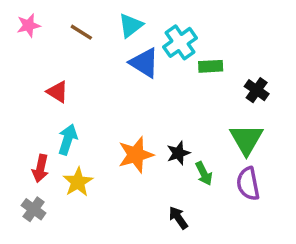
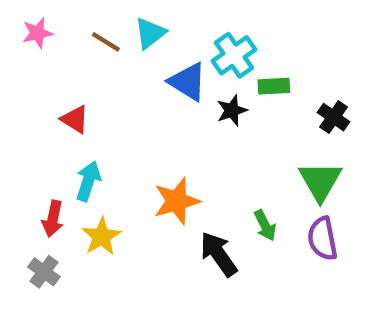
cyan triangle: (131, 25) -> (150, 33), moved
black star: (178, 153) -> (232, 110), moved
black arrow: (178, 218) -> (219, 254), moved, size x1.5

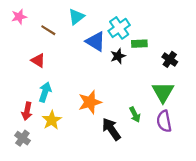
brown line: (106, 42) -> (48, 30), moved

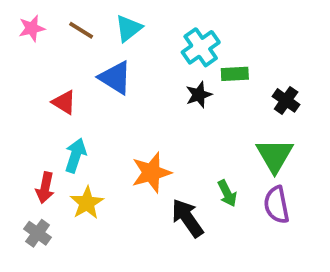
brown line: (48, 30) -> (81, 30), moved
blue triangle: (96, 41) -> (115, 78), moved

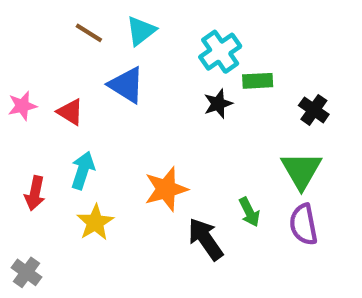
pink star: (32, 28) -> (22, 106), moved
red arrow: (45, 188) -> (35, 193), moved
gray cross: (38, 233) -> (26, 272), moved

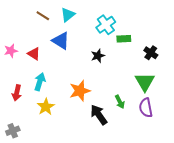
black star: (218, 104) -> (98, 56), moved
gray cross: (26, 272) -> (13, 131), turned 32

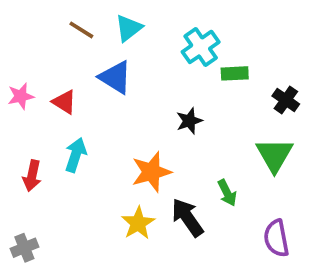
black star: (98, 56) -> (189, 121), moved
yellow star: (46, 107) -> (138, 223), moved
purple semicircle: (146, 108) -> (276, 238), moved

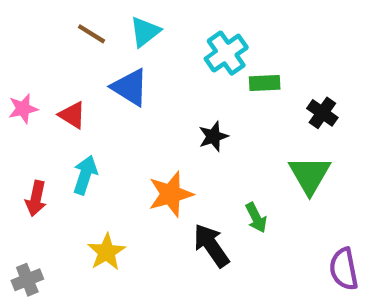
yellow star: (138, 223) -> (106, 252), moved
purple semicircle: (276, 238) -> (344, 269), moved

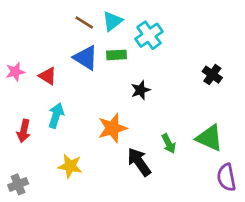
cyan triangle: (145, 32) -> (112, 21), moved
brown line: (92, 34) -> (84, 23), moved
green rectangle: (265, 83) -> (117, 55), moved
green triangle: (310, 175) -> (209, 138), moved, turned -36
yellow star: (106, 252) -> (70, 166), turned -30

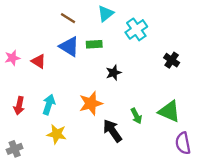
cyan triangle: (112, 21) -> (106, 14), moved
cyan cross: (149, 35) -> (136, 29), moved
cyan arrow: (56, 115) -> (49, 105), moved

